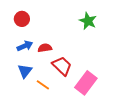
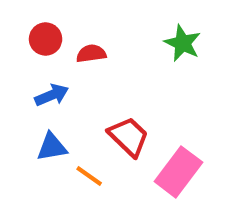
red semicircle: (45, 48) -> (91, 54), moved
blue triangle: (25, 71) -> (52, 147), turned 42

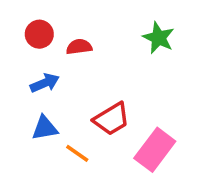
red trapezoid: (129, 137) -> (112, 119), turned 105

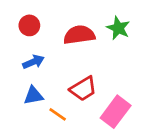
red semicircle: (79, 47) -> (79, 35), moved, size x1.6

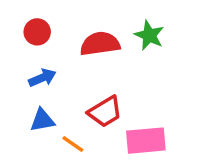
pink rectangle: (116, 112) -> (146, 141), turned 48

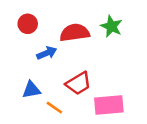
blue arrow: (42, 78) -> (47, 53), moved

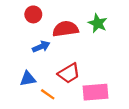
red circle: (28, 24) -> (33, 14), moved

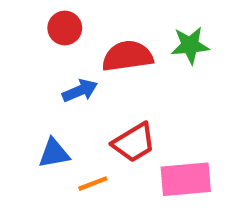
green star: (98, 23) -> (190, 45), turned -30
orange line: (48, 94) -> (93, 184), turned -56

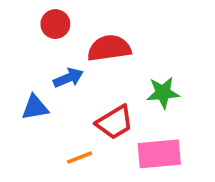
green star: (190, 45) -> (163, 93), moved
blue triangle: (54, 153) -> (35, 108), moved

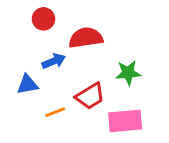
orange line: (79, 158) -> (55, 112), moved

